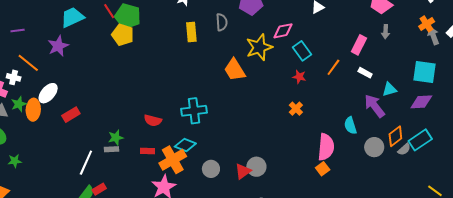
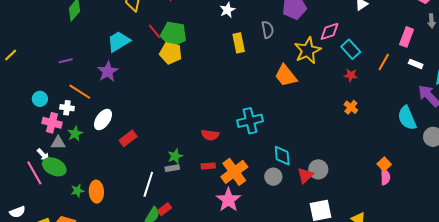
orange ellipse: (33, 110) -> (96, 192), moved
cyan semicircle: (350, 125) -> (407, 118), size x1.4
cyan diamond: (185, 145) -> (282, 156), moved, turned 70
pink semicircle: (326, 147) -> (385, 177), moved, size x0.6

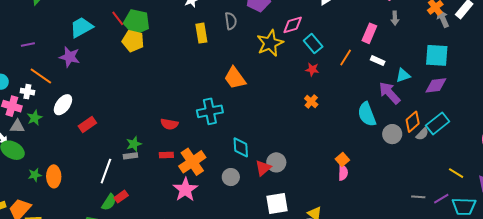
purple star: (108, 72) -> (69, 57), turned -30
orange trapezoid: (286, 76) -> (235, 78), moved
gray circle: (273, 177) -> (231, 177), moved

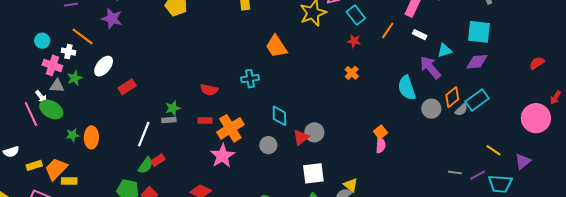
cyan cross: (210, 111) -> (250, 79), size x0.7

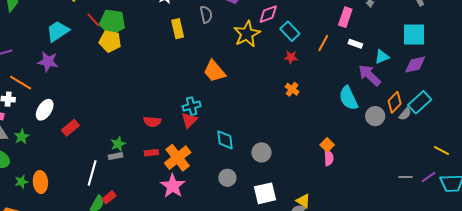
green star: (75, 78) -> (22, 137), moved
red triangle: (301, 137) -> (189, 120), moved
gray circle: (268, 145) -> (227, 178), moved

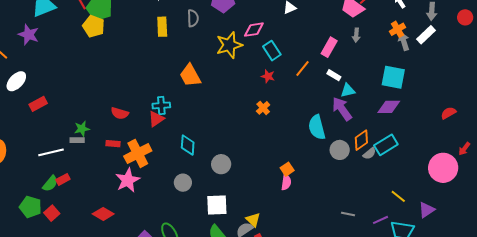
cyan triangle: (382, 57) -> (348, 90), moved
white line: (92, 173) -> (51, 152), turned 50
gray line: (406, 177) -> (348, 214), moved

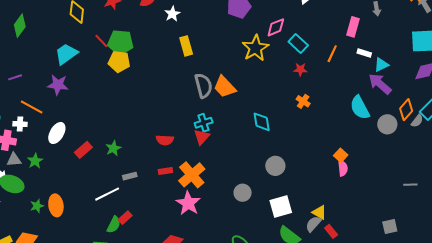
gray semicircle: (193, 18) -> (203, 86), moved, size x1.4
green star: (82, 129) -> (113, 148), moved
cyan diamond: (188, 145) -> (262, 122), moved

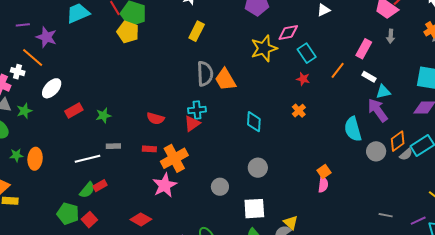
yellow rectangle: (186, 46) -> (197, 31), turned 30
purple star: (58, 85) -> (46, 37), moved

